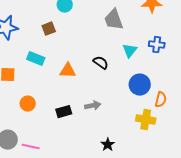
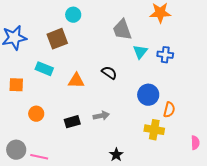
brown square: (49, 29) -> (57, 39), size x1.5
cyan triangle: (130, 51) -> (140, 52), moved

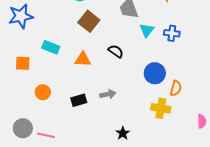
brown square: (57, 39) -> (89, 21), moved, turned -30

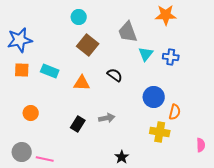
orange square: (23, 63) -> (22, 70), moved
orange circle: (43, 92) -> (31, 113), moved
black rectangle: (79, 100) -> (78, 124), turned -42

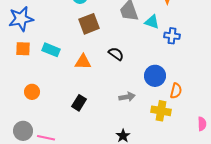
brown square: (88, 45) -> (89, 24), turned 30
cyan triangle: (146, 54) -> (152, 22), moved, turned -49
gray arrow: (107, 118) -> (127, 97), moved

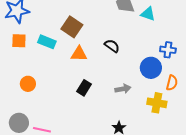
brown square: (89, 24) -> (72, 27), moved, turned -35
blue cross: (172, 36) -> (168, 50), moved
black rectangle: (79, 103) -> (84, 88), moved

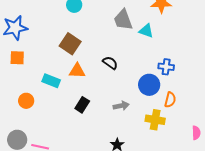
cyan rectangle: (47, 42) -> (51, 81), moved

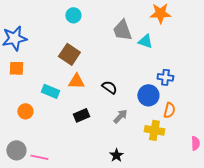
black semicircle: (110, 63) -> (109, 87), moved
black rectangle: (82, 105) -> (81, 115), turned 35
gray arrow: (121, 106) -> (120, 116), turned -35

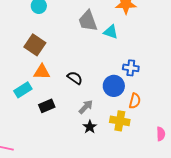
cyan rectangle: (50, 91) -> (23, 90), moved, turned -54
black star: (116, 155) -> (90, 127), moved

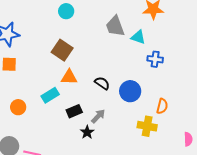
blue cross: (131, 68) -> (155, 59), moved
blue circle: (114, 86) -> (130, 91), moved
gray arrow: (86, 107) -> (98, 116), moved
black star: (90, 127) -> (87, 132), moved

